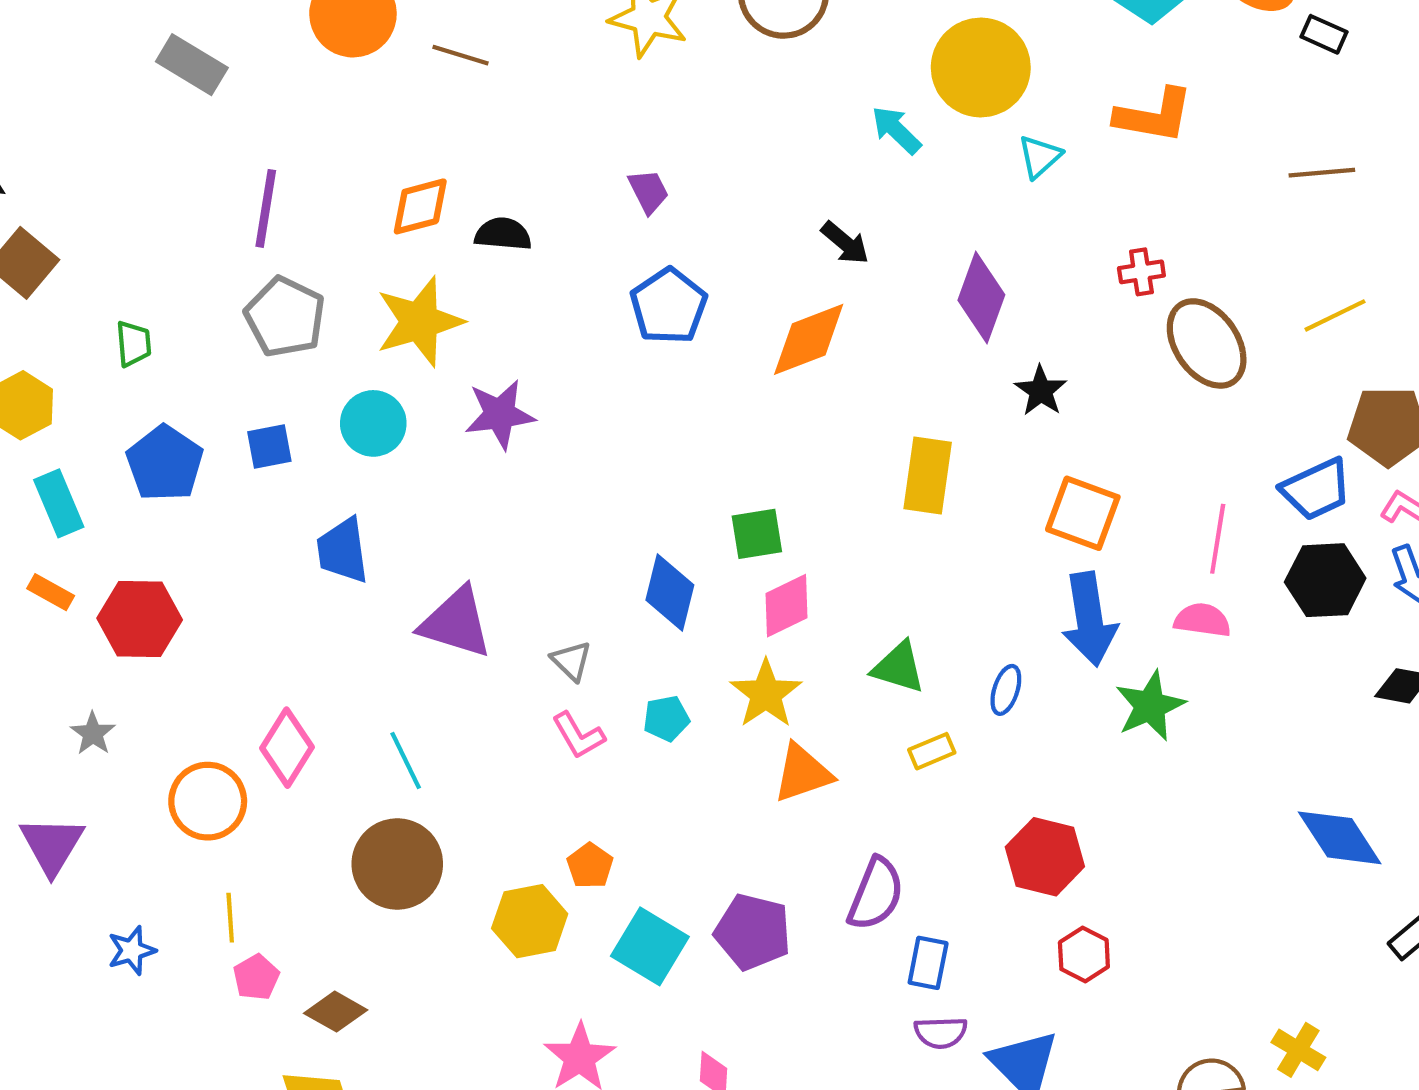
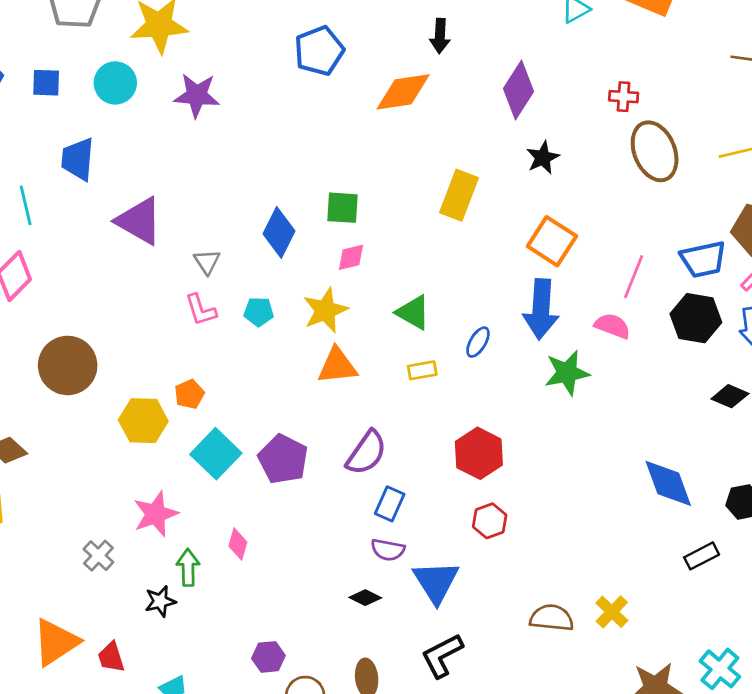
black arrow: (845, 243) -> (440, 36), turned 40
pink diamond: (786, 606) -> (351, 257), size x0.7
cyan line: (406, 760) -> (26, 205), moved

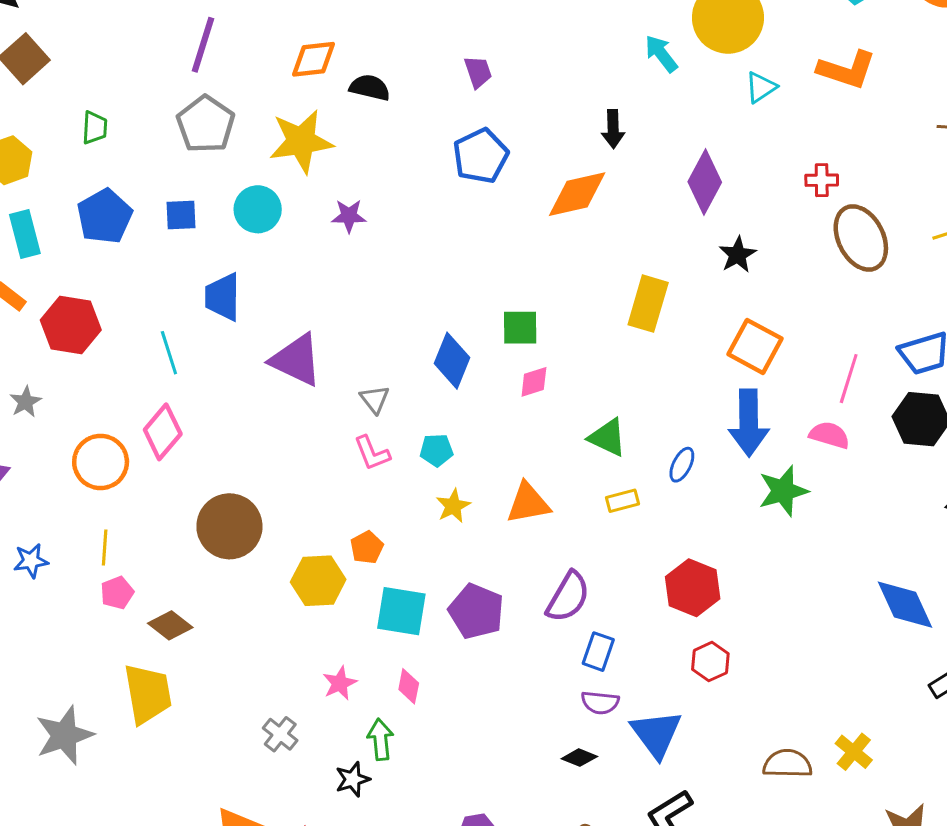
purple star: (197, 95) -> (349, 216), size x0.7
yellow star: (325, 310) -> (453, 506), moved, size x0.7
cyan square: (216, 454) -> (401, 611), turned -30
pink star: (156, 514) -> (340, 683), size x0.7
pink diamond: (238, 544) -> (409, 686), moved

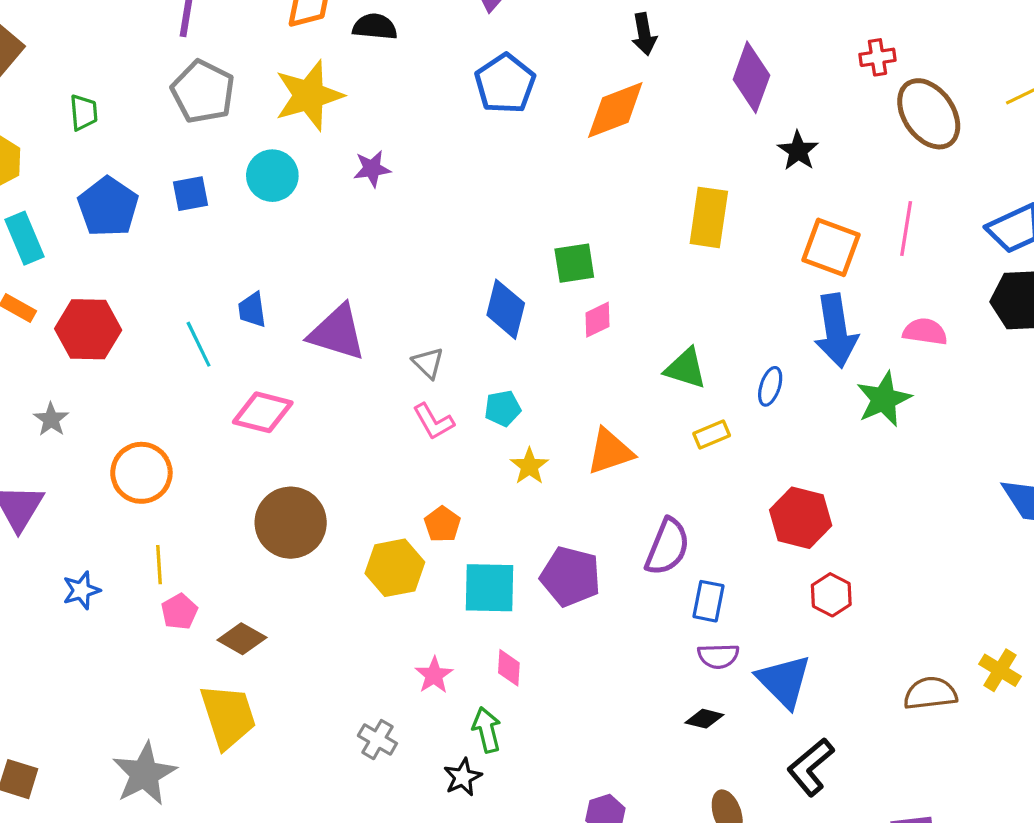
blue trapezoid: (223, 297) -> (252, 310), moved, size x0.7
pink line: (849, 379) -> (906, 228), moved
pink diamond: (163, 432) -> (263, 412), moved, turned 72

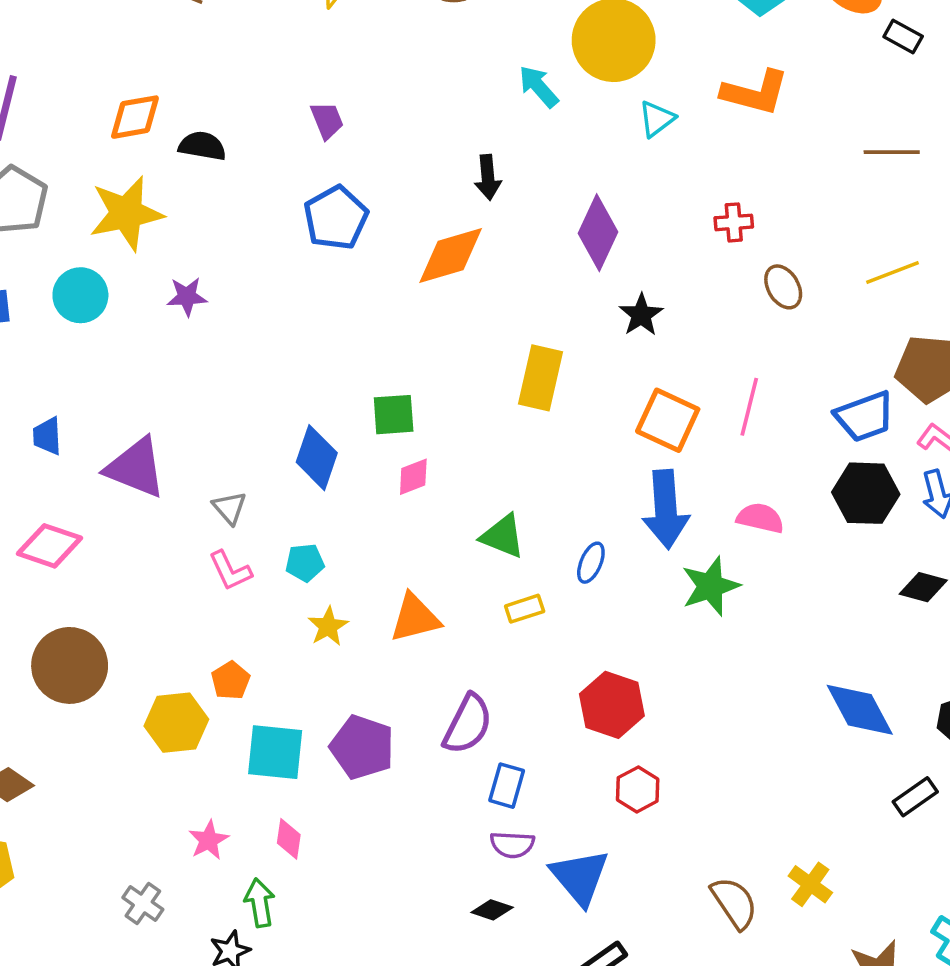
brown ellipse: (929, 114) -> (783, 287), size x0.6
brown semicircle: (930, 693) -> (734, 903), turned 58

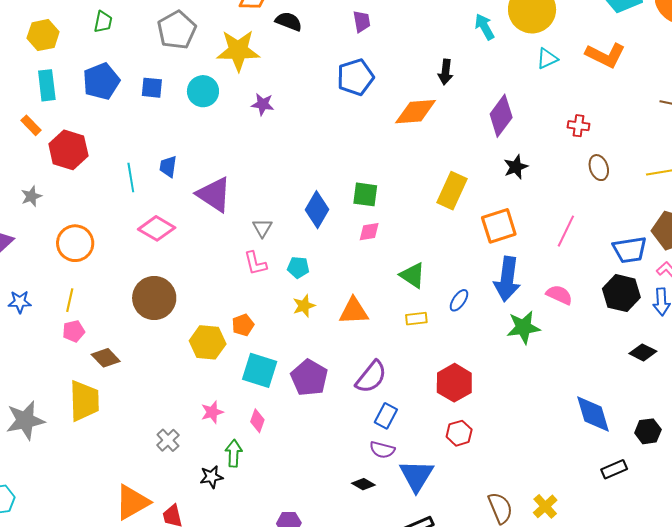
orange square: (668, 420) -> (499, 226), moved, turned 36

